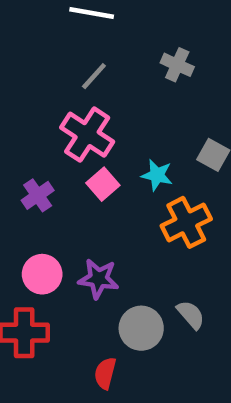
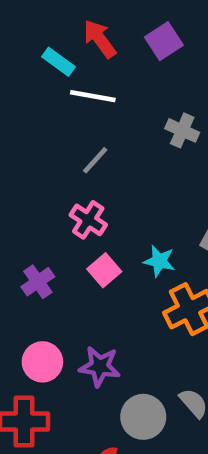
gray cross: (177, 65) -> (182, 130), moved
pink cross: (87, 135) -> (88, 220), size x0.7

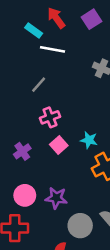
gray line: (95, 160) -> (39, 85), moved
pink cross: (88, 220) -> (50, 117), turned 36

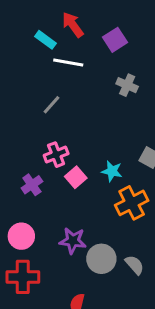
purple square: (92, 19) -> (115, 40), moved
pink cross: (50, 117) -> (56, 155), moved
pink circle: (25, 195) -> (21, 236), moved
gray circle: (80, 226) -> (101, 259), moved

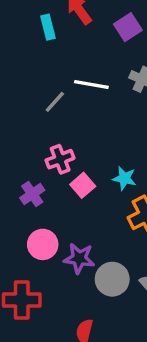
cyan rectangle: (45, 40) -> (48, 27), turned 40
white line: (68, 62) -> (91, 84), moved
pink circle: (21, 236) -> (43, 244), moved

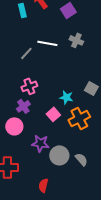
pink square: (83, 185) -> (53, 114), moved
purple cross: (32, 194) -> (23, 106), moved
pink circle: (43, 244) -> (14, 126), moved

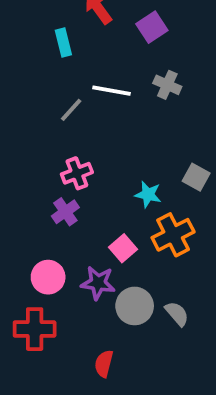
cyan rectangle: (22, 10) -> (63, 43), moved
pink square: (53, 114) -> (123, 248), moved
pink circle: (14, 126) -> (48, 277), moved

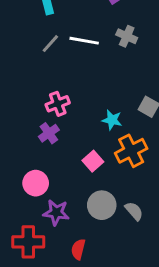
gray line: (71, 110) -> (50, 44), moved
purple star: (98, 283) -> (56, 213), moved
red cross: (35, 329) -> (28, 242), moved

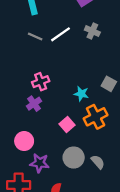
white line: (84, 41) -> (60, 34), turned -45
gray line: (50, 44) -> (35, 37), turned 72

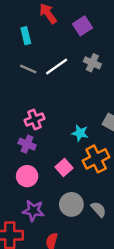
purple cross: (34, 104) -> (27, 144), turned -32
pink circle: (24, 141) -> (27, 176), moved

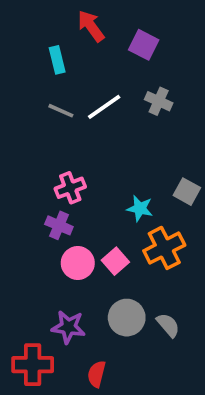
purple square: (82, 26) -> (144, 45), turned -30
pink circle: (27, 176) -> (78, 263), moved

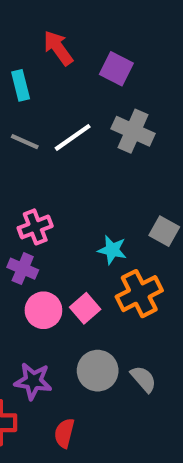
gray cross: (159, 101) -> (133, 131), size x1.4

